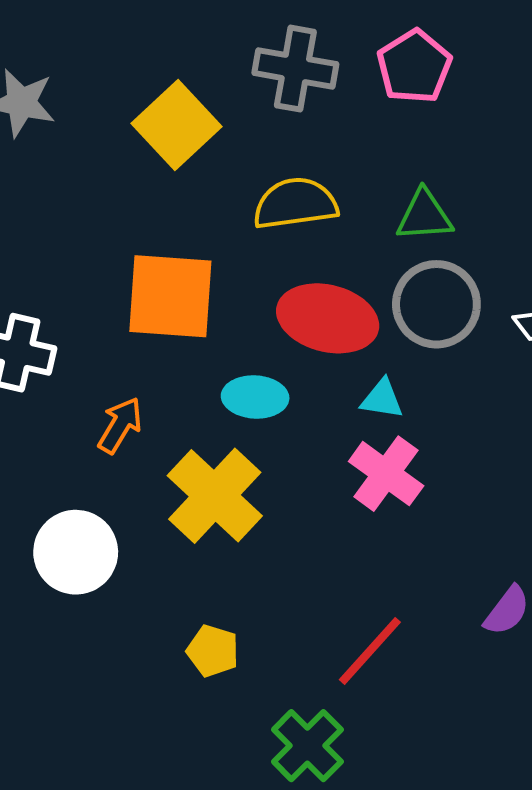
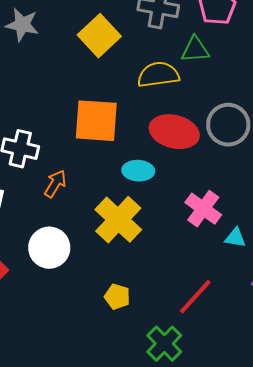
green triangle: (424, 216) -> (195, 50), moved
cyan triangle: (382, 399) -> (235, 238), moved
orange arrow: (120, 425) -> (55, 184), moved

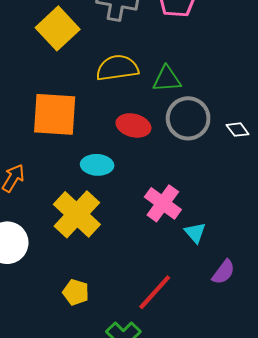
green triangle: (195, 50) -> (167, 79), moved
red ellipse: (174, 132) -> (133, 125), size x0.7
cyan triangle: (235, 238) -> (195, 233), turned 40

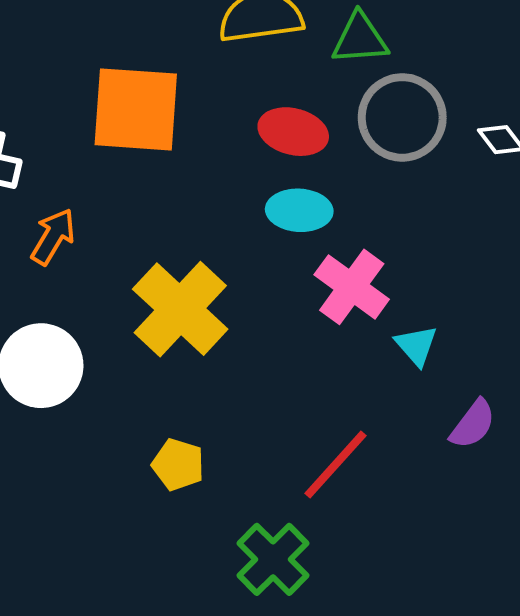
cyan ellipse: (97, 165) -> (299, 210), moved

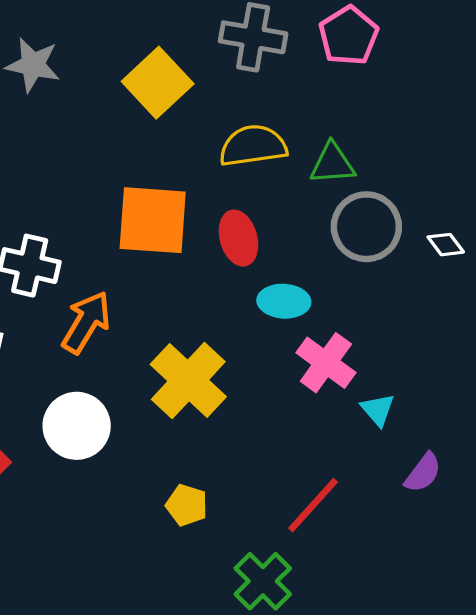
red ellipse: (293, 132) -> (238, 238), moved, turned 60
orange arrow: (53, 237) -> (86, 322), size x1.4

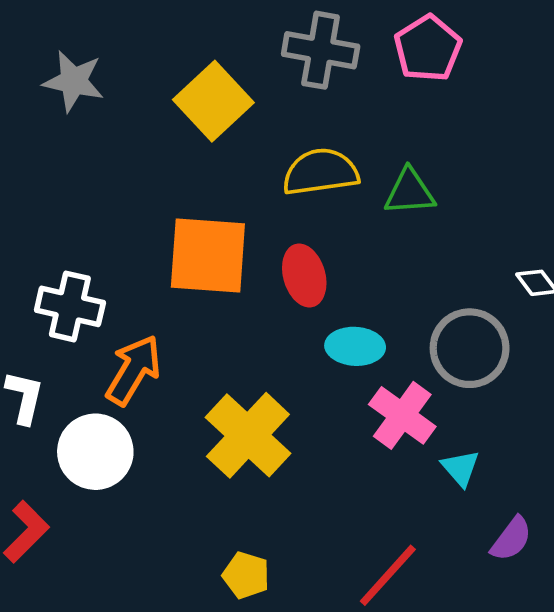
gray circle: (366, 227) -> (470, 348), moved
white circle: (77, 426) -> (95, 452), moved

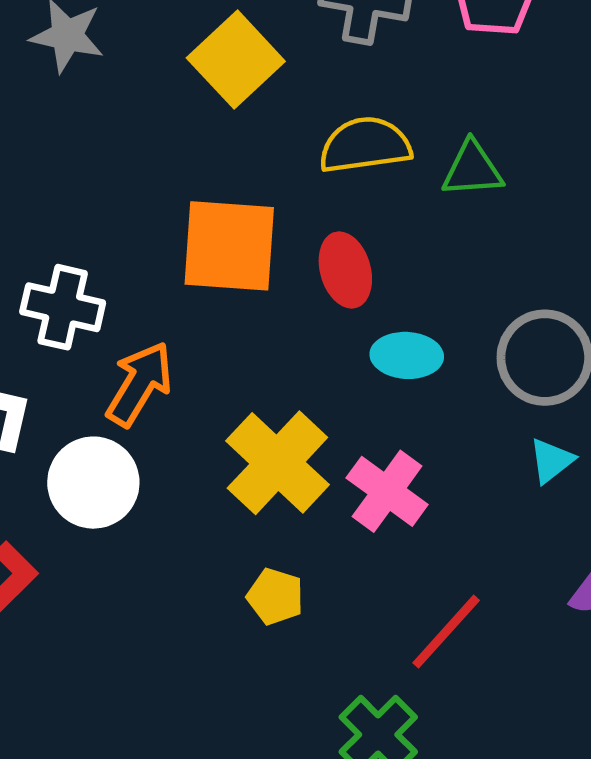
pink cross: (402, 415) -> (387, 491), moved
cyan triangle: (460, 468) -> (551, 461), moved, turned 33
yellow pentagon: (246, 575) -> (275, 596), moved

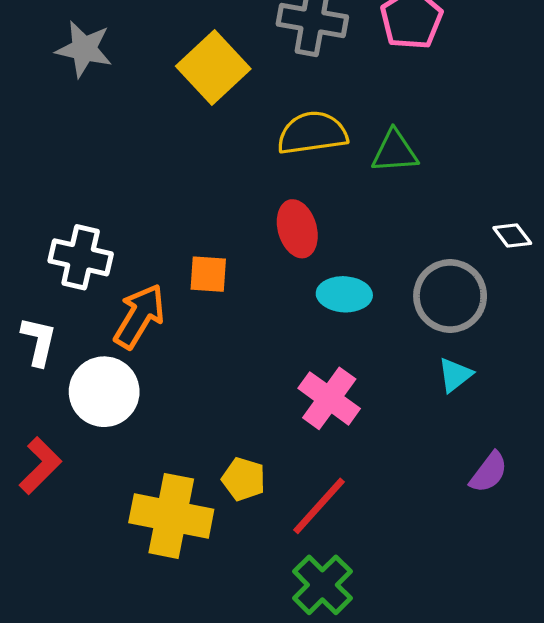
orange square: (229, 246) -> (208, 274), moved, size x0.5
yellow cross: (277, 463) -> (171, 516), moved, turned -32
red line: (446, 632) -> (319, 506), moved

